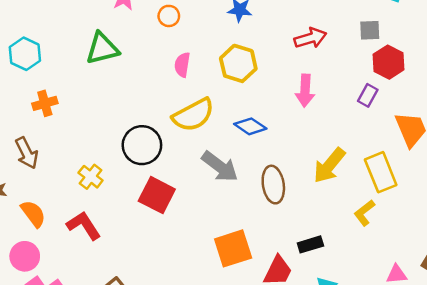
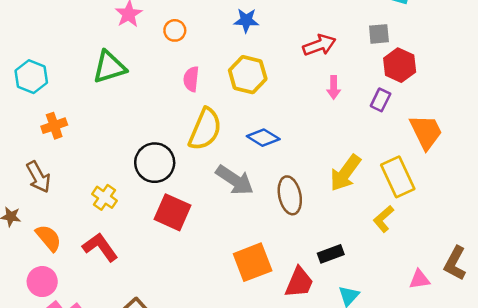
pink arrow: (305, 91) -> (334, 87), moved, size x0.7
yellow semicircle: (193, 115) -> (205, 129), turned -36

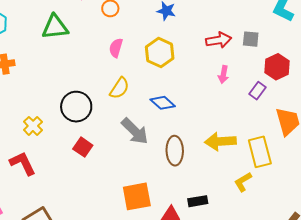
gray square: (379, 34) -> (251, 39), moved
yellow semicircle: (205, 129) -> (119, 88), size x0.7
yellow arrow: (345, 173) -> (220, 141), turned 40
red square: (172, 212) -> (83, 147), size x0.7

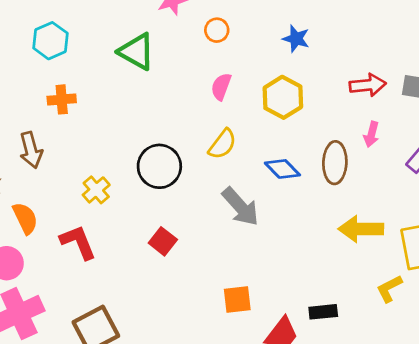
green triangle: (55, 27) -> (137, 52), turned 32
red square: (83, 147) -> (163, 241), moved
brown ellipse: (175, 151) -> (335, 163), moved
orange square: (137, 196) -> (237, 300), size x0.7

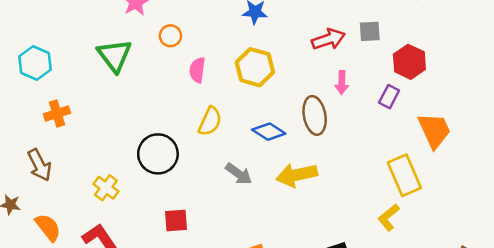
orange circle: (217, 30) -> (170, 36), moved
green triangle: (137, 52) -> (114, 56), turned 36
gray arrow: (240, 207) -> (239, 174), size x0.7
yellow arrow: (361, 229) -> (297, 175), moved
red square: (163, 241) -> (176, 220), turned -30

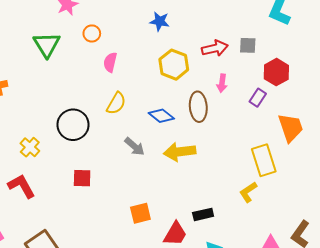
yellow hexagon: (255, 67) -> (174, 65), moved

